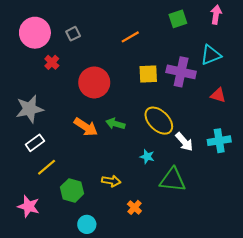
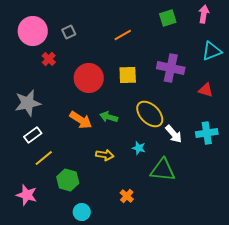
cyan triangle: (211, 55) -> (212, 51), moved
yellow square: (148, 74) -> (128, 75), moved
yellow arrow: (111, 181) -> (105, 155), moved

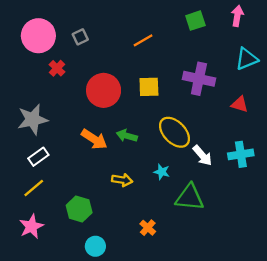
yellow line: (44, 158) -> (34, 188), moved
pink star: (27, 195) -> (31, 226), turned 30

